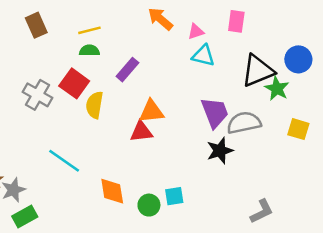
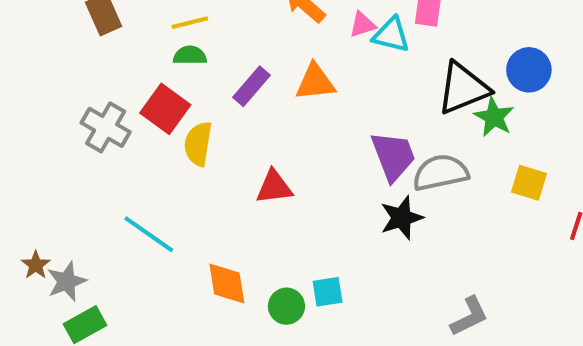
cyan triangle: (203, 56) -> (391, 35), moved
orange triangle: (151, 111) -> (315, 82), moved

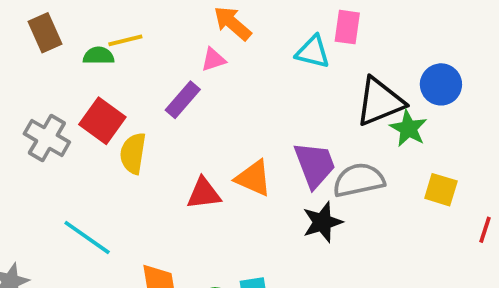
pink triangle: (362, 25) -> (213, 60), moved
green semicircle: (190, 55) -> (99, 56), moved
orange triangle: (315, 82) -> (253, 178), moved, turned 30

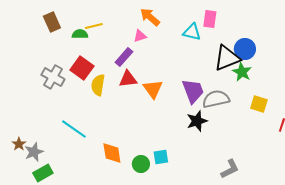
blue circle: (441, 84) -> (245, 49), moved
orange triangle: (253, 178) -> (153, 89), moved, turned 30
red triangle: (204, 193) -> (128, 79), moved

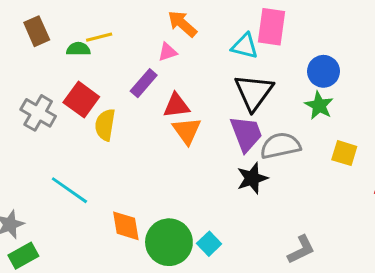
pink rectangle: (210, 19) -> (271, 27), size x1.4
black triangle: (227, 58) -> (254, 92), moved, turned -32
red triangle: (128, 79) -> (176, 105), moved
cyan square: (161, 157) -> (209, 244), moved, turned -35
green circle: (141, 164) -> (169, 242), size x1.8

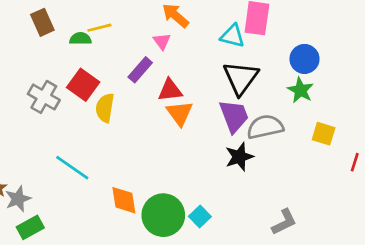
pink triangle: (167, 52) -> (162, 41), turned -48

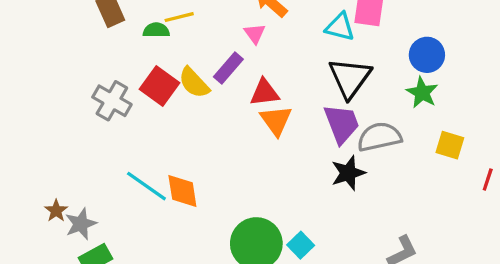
yellow semicircle: (105, 108) -> (194, 83), moved, turned -52
orange diamond: (124, 200) -> (182, 191), moved

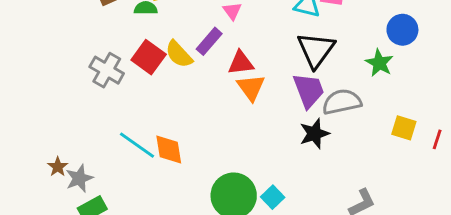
blue circle: (427, 55) -> (402, 30), moved
yellow square: (450, 145) -> (404, 128), moved

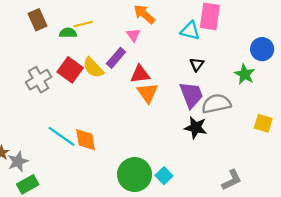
black triangle: (316, 50) -> (197, 64), size x0.5
gray cross: (107, 70) -> (39, 80), turned 30
black star: (314, 134) -> (196, 128), turned 30

